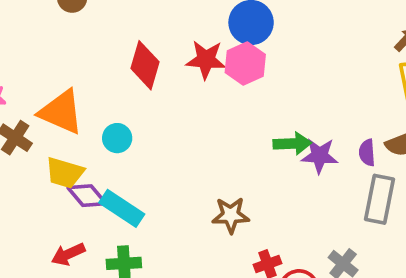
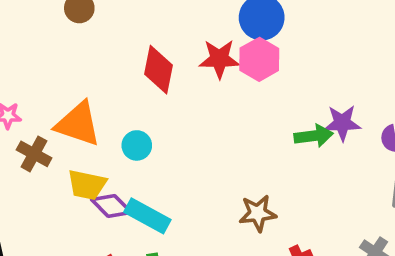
purple star: (319, 156) -> (342, 123), moved

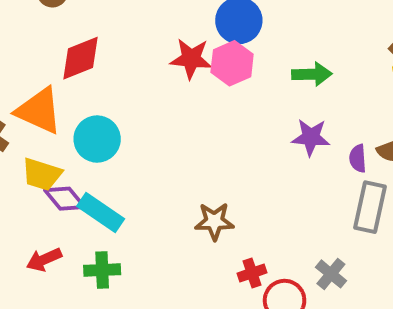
red diamond: (158, 70) -> (80, 58), moved, turned 51
green arrow: (314, 136) -> (312, 74), moved
cyan circle: (137, 145) -> (97, 139), size x1.5

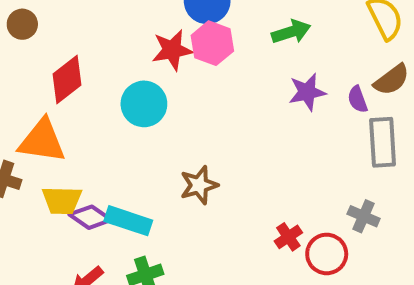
cyan circle: (97, 139) -> (144, 104), moved
brown star: (214, 221) -> (199, 185), moved

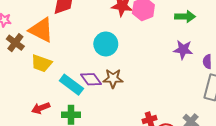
cyan circle: (144, 104) -> (106, 44), moved
purple diamond: (90, 217) -> (91, 79), moved

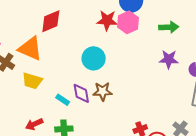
purple diamond: (91, 79) -> (81, 93), turned 30
cyan rectangle: (71, 85) -> (63, 100), size x0.6

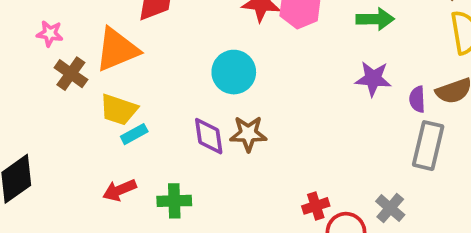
orange triangle: (30, 49) -> (117, 50), turned -48
cyan rectangle: (63, 100) -> (134, 134), moved, turned -64

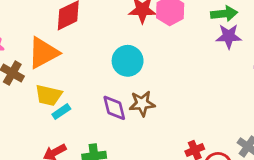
purple star: (373, 79) -> (229, 36), moved

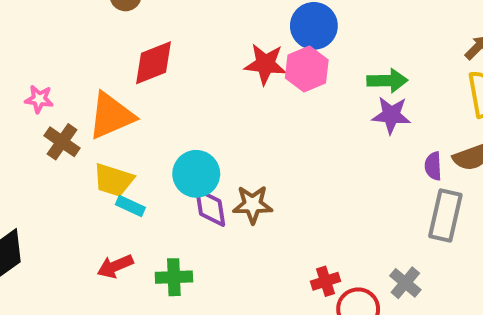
cyan circle: (128, 61) -> (196, 174), moved
cyan rectangle: (61, 112) -> (130, 206), turned 54

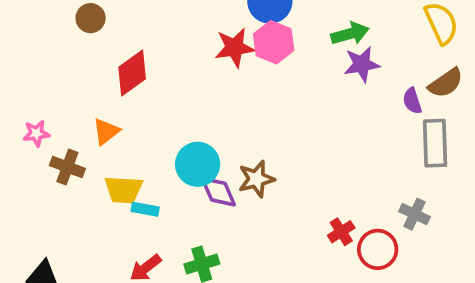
orange triangle: (111, 116) -> (106, 131), size x0.6

